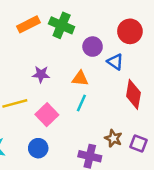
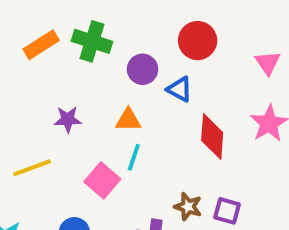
pink square: (47, 115) -> (102, 180), moved

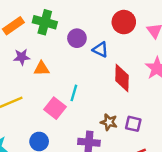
red circle: (198, 41) -> (124, 22), moved
purple star: (68, 119) -> (22, 57), moved
orange triangle: (128, 120) -> (42, 69), moved

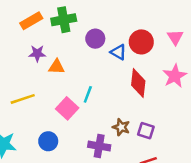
green cross: (45, 22) -> (64, 20), turned -30
red circle: (124, 22) -> (141, 42), moved

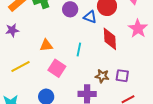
purple star: (37, 53) -> (12, 30), moved
orange triangle: (57, 67) -> (46, 45), moved
cyan line: (88, 94) -> (79, 50), moved

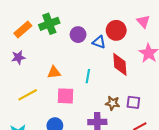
pink square: (57, 68) -> (65, 96), turned -30

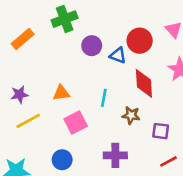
green cross: (49, 24) -> (65, 19), moved
purple star: (18, 57) -> (19, 95), moved
pink square: (65, 96) -> (76, 123), turned -30
brown star: (113, 103) -> (131, 115), moved

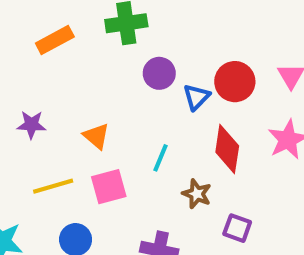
blue triangle: (118, 55) -> (196, 97), turned 42
orange triangle: (61, 93) -> (96, 136), turned 36
yellow line: (28, 121) -> (53, 186), moved

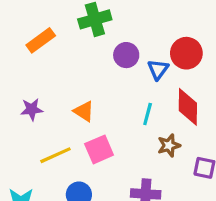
cyan line: (161, 158) -> (148, 114), moved
brown star: (197, 194) -> (169, 145), turned -30

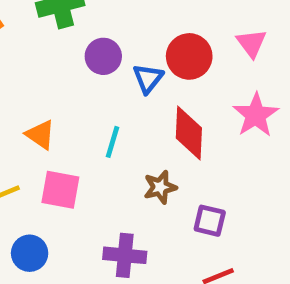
cyan line: (148, 114) -> (113, 142), moved
pink square: (99, 149) -> (60, 190), turned 32

